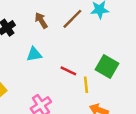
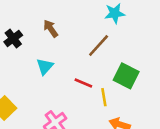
brown line: (72, 19) -> (99, 45), moved
cyan triangle: (34, 54) -> (45, 66), turned -35

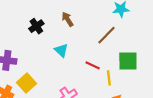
cyan triangle: (45, 66) -> (61, 50), turned -32
green square: (126, 76) -> (128, 61), turned -30

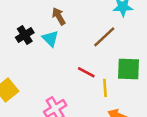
black cross: (36, 26) -> (25, 35), moved
cyan triangle: (61, 50) -> (50, 39), moved

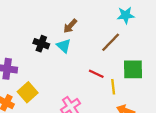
brown arrow: (59, 16) -> (70, 26), turned -105
black cross: (25, 35) -> (41, 44), turned -35

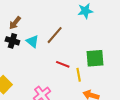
brown arrow: (70, 26) -> (15, 23), moved
brown line: (111, 42) -> (55, 35), moved

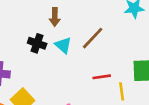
brown arrow: (15, 23) -> (55, 17), moved, turned -40
red line: (63, 64) -> (102, 77), turned -32

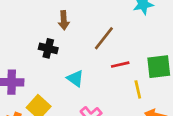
cyan triangle: (63, 45) -> (75, 79), moved
red line: (102, 77) -> (120, 65), moved

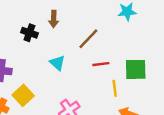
black cross: (48, 48) -> (29, 33), moved
cyan triangle: (75, 79) -> (57, 63), moved

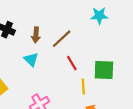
brown arrow: (54, 19) -> (36, 35), moved
red line: (101, 64) -> (72, 63), turned 63

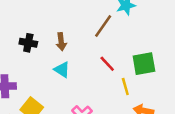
brown line: (62, 39) -> (103, 26), moved

